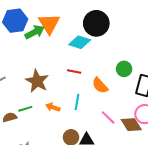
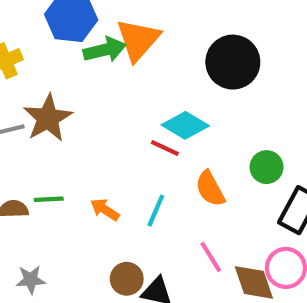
cyan diamond: (80, 42) -> (185, 125), moved
brown star: (37, 81) -> (48, 118), moved

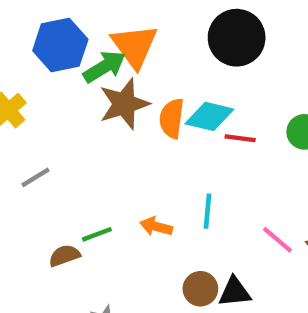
brown star: (48, 118) -> (124, 104), moved, turned 30
red line: (165, 148) -> (240, 138), moved
orange semicircle: (210, 189) -> (172, 118), moved, turned 54

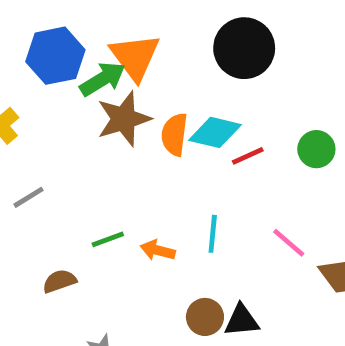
red line: (240, 138) -> (248, 156), turned -32
green line: (97, 234) -> (108, 239), moved
pink line: (278, 240) -> (289, 243), moved

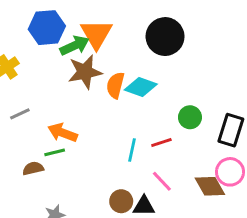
green circle: (316, 149) -> (190, 117), moved
red line: (248, 156) -> (161, 143), moved
green line: (108, 239) -> (55, 152), moved
pink line: (289, 243) -> (162, 181), moved
orange arrow: (158, 250) -> (63, 133), moved, size x1.4

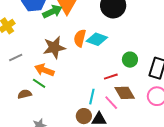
brown star: (85, 72) -> (54, 47), moved
cyan line: (132, 150) -> (92, 97), moved
green line: (55, 152) -> (39, 83), turned 48
brown diamond: (210, 186) -> (125, 93), moved

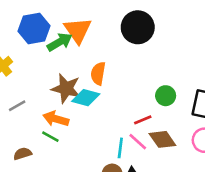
cyan diamond: (97, 39) -> (86, 98), moved
brown star: (54, 47) -> (66, 88), turned 30
brown semicircle: (25, 94) -> (22, 154), moved
pink line: (111, 103) -> (138, 142), moved

